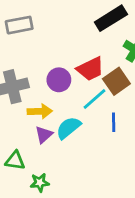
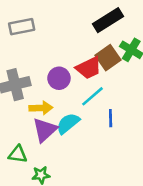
brown square: (116, 81) -> (108, 58), moved
purple triangle: (44, 135) -> (45, 130), size x1.5

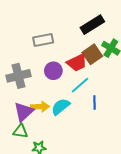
gray rectangle: (22, 27) -> (43, 40), moved
yellow arrow: (41, 108) -> (40, 107), moved
purple triangle: (45, 130) -> (24, 112), moved

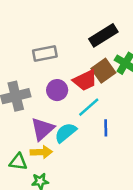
yellow arrow: (40, 107) -> (41, 152), moved
purple triangle: (24, 112) -> (42, 129), moved

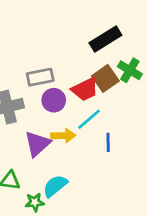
gray rectangle: (45, 54) -> (40, 77), moved
cyan semicircle: (66, 133) -> (55, 186), moved
yellow arrow: (41, 152) -> (63, 136), moved

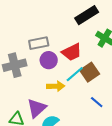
brown square: (105, 78) -> (90, 72), moved
blue line: (108, 142) -> (97, 102), moved, turned -48
purple triangle: (37, 144) -> (37, 108), moved

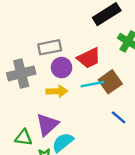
cyan line: (75, 74) -> (92, 84), turned 30
yellow arrow: (56, 86) -> (57, 91), moved

